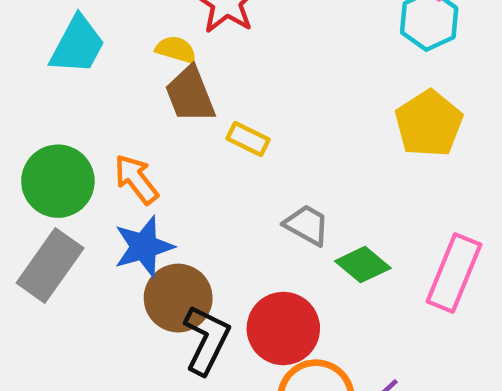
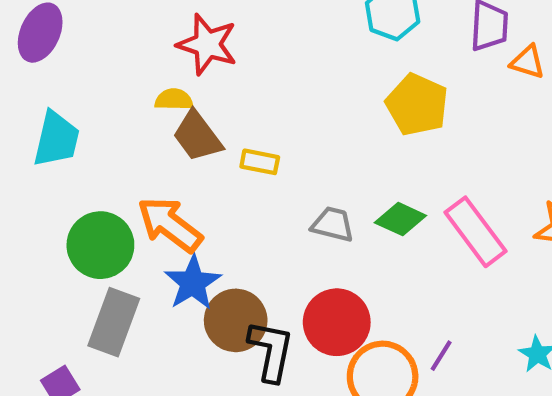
cyan trapezoid: (77, 45) -> (56, 139), moved
orange arrow: (136, 179) -> (170, 225), size x1.4
green diamond: (363, 265) -> (400, 219), moved
pink rectangle: (454, 273) -> (475, 232), turned -44

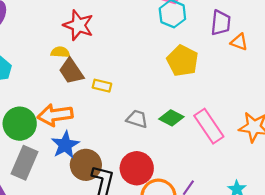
orange arrow: (170, 225) -> (55, 115), turned -48

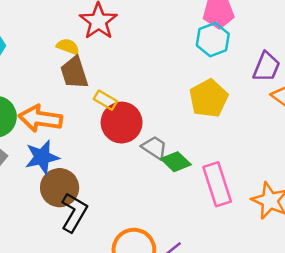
gray trapezoid: (137, 119) -> (154, 148), moved
red circle: (137, 168) -> (122, 123), moved

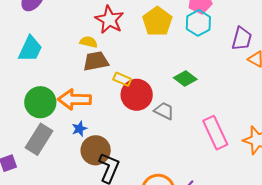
brown trapezoid: (74, 73) -> (96, 61), turned 104
yellow pentagon: (209, 98) -> (157, 21), moved
blue star: (42, 157) -> (79, 129), size x0.6
green diamond: (176, 162) -> (185, 79), moved

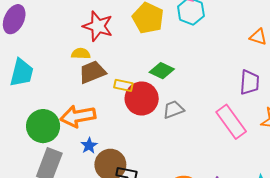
purple trapezoid: (242, 39) -> (250, 82), moved
green diamond: (185, 79) -> (162, 71), moved
gray trapezoid: (164, 111) -> (173, 110), turned -35

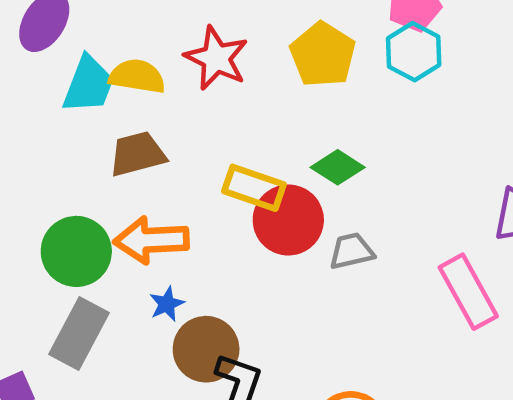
yellow semicircle: (81, 54) -> (137, 76), moved, size x1.4
brown trapezoid: (92, 72) -> (137, 154), moved
cyan trapezoid: (22, 73) -> (89, 85), moved
yellow rectangle: (123, 85) -> (254, 188), size x1.5

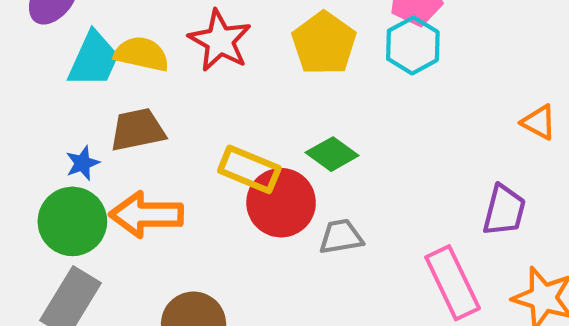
blue star: (167, 304) -> (83, 163), moved

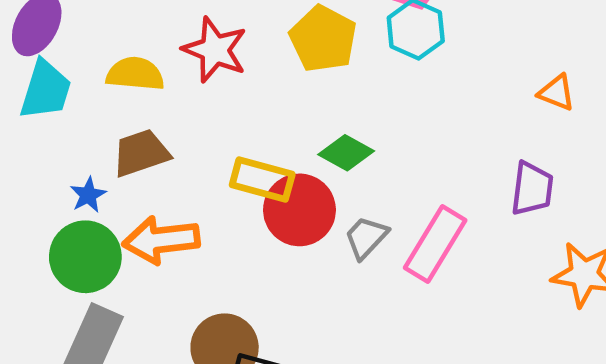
cyan trapezoid: (94, 59) -> (46, 90), moved
gray trapezoid: (341, 237) -> (366, 237), turned -30
pink rectangle: (453, 283) -> (435, 244), moved, turned 64

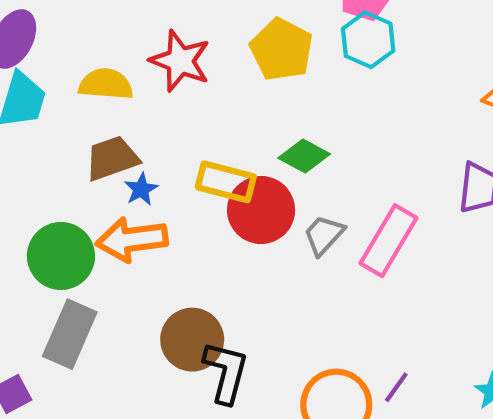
blue star: (88, 195) -> (141, 189), moved

